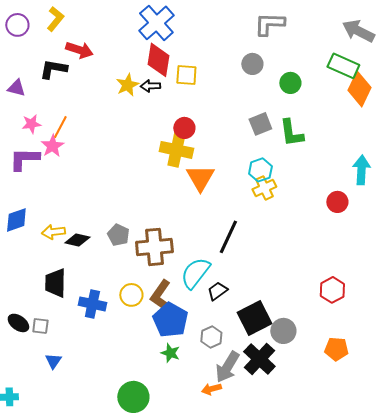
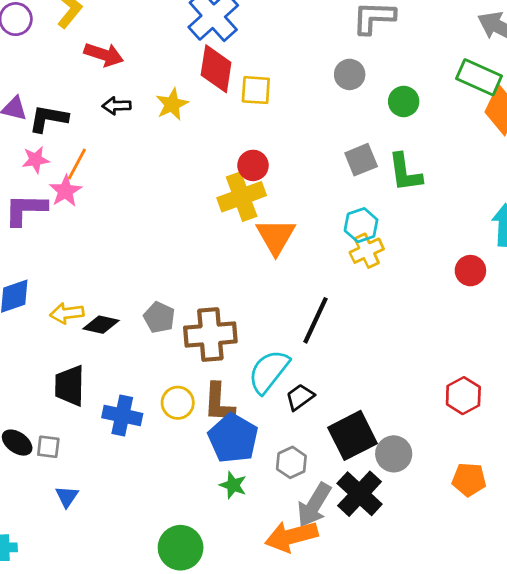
black L-shape: (53, 69) -> (48, 119), moved
black arrow: (150, 86) -> (117, 106), moved
yellow cross: (176, 150) -> (242, 197), turned -32
brown L-shape: (160, 295) -> (219, 403), turned -32
orange arrow: (211, 389) -> (291, 536), size x1.8

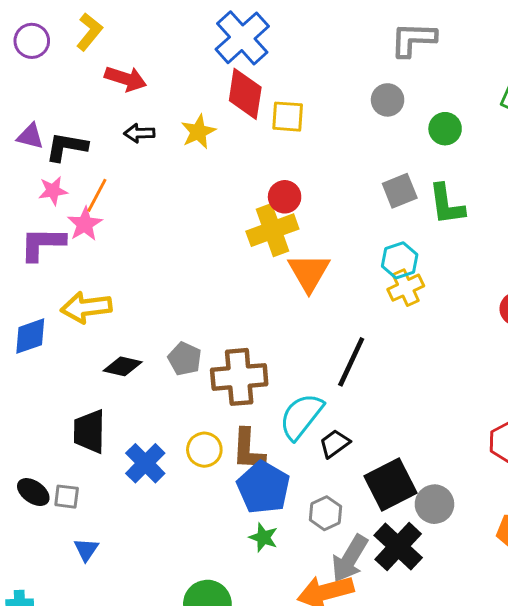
yellow arrow: (67, 313) -> (86, 307), moved, size x1.4
blue cross: (122, 416) -> (145, 463), turned 33

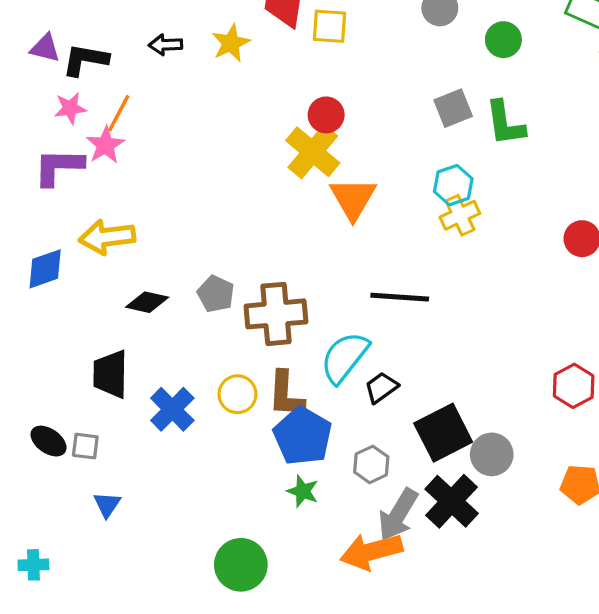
yellow cross: (272, 230) -> (313, 152), turned -30
black line: (351, 362) -> (400, 297), turned 69

